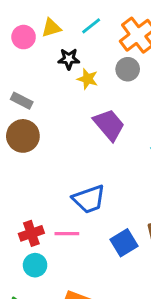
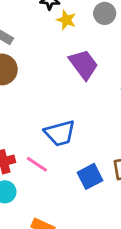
pink line: (67, 234) -> (37, 164), turned 30

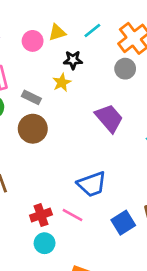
yellow star: (66, 20) -> (62, 82), moved, turned 30

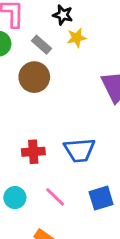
black star: (73, 60) -> (63, 15), moved
red cross: (41, 215) -> (33, 152), moved
pink line: (73, 215) -> (55, 197), moved

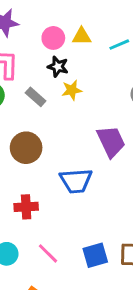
brown circle: (34, 77) -> (26, 148), moved
blue trapezoid: (80, 150) -> (76, 181), moved

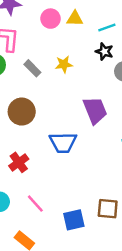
black star: (58, 67) -> (104, 51), moved
red cross: (26, 207) -> (19, 162), turned -36
blue square: (95, 255) -> (74, 220), moved

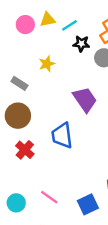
cyan line: (107, 28) -> (69, 25), moved
gray rectangle: (32, 68) -> (19, 83), moved
blue trapezoid: (63, 142) -> (62, 136), turned 96
red cross: (19, 162) -> (25, 150), moved

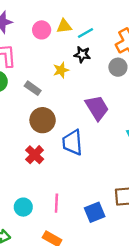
black star: (81, 44) -> (82, 54), moved
brown circle: (18, 116) -> (43, 120), moved
pink line: (49, 197) -> (56, 203), turned 54

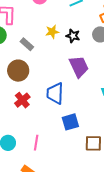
black star: (82, 54) -> (73, 36), moved
brown circle: (43, 120) -> (18, 71), moved
blue square: (95, 212) -> (70, 122), moved

